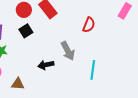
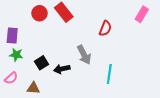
black square: (26, 31) -> (42, 63), moved

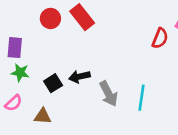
red semicircle: (105, 28) -> (160, 38), moved
gray arrow: (84, 55) -> (109, 94), moved
black arrow: (62, 69) -> (79, 77), moved

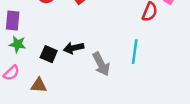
black square: (53, 83) -> (49, 54), turned -35
cyan line: (142, 98) -> (135, 52), moved

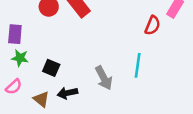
black arrow: (74, 48) -> (67, 93), moved
brown triangle: (39, 85) -> (41, 99), turned 35

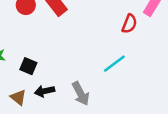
cyan line: (138, 65) -> (114, 64), turned 45
gray arrow: (104, 78) -> (81, 94), moved

